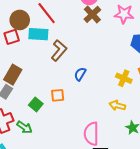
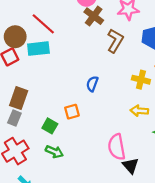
brown L-shape: (59, 51) -> (115, 41), moved
green arrow: (24, 127) -> (54, 152), moved

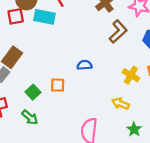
blue semicircle: (92, 84) -> (85, 65), turned 48

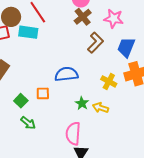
blue semicircle: (85, 65) -> (66, 74), size x1.6
green arrow: (30, 117) -> (28, 123), moved
green star: (134, 129) -> (82, 103), moved

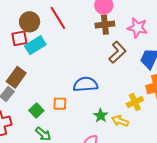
brown cross: (83, 17) -> (105, 25), turned 30
cyan rectangle: (28, 32) -> (35, 45), moved, turned -42
yellow cross: (109, 81) -> (135, 102), moved, turned 35

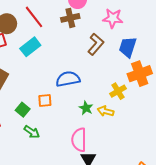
brown cross: (105, 25) -> (70, 18), moved
cyan rectangle: (35, 45) -> (30, 47), moved

